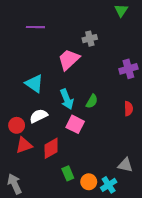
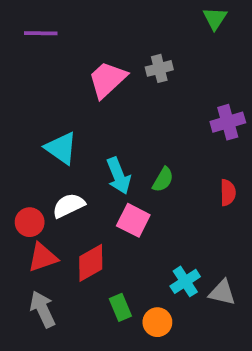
purple line: (35, 27) -> (41, 33), moved
pink trapezoid: (69, 59) -> (107, 80), moved
gray arrow: (15, 184) -> (43, 309), moved
cyan cross: (109, 185) -> (185, 281), moved

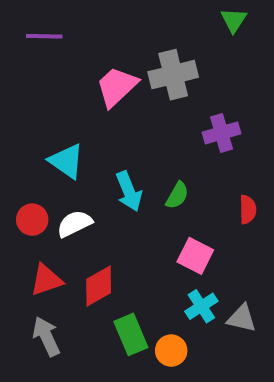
gray cross: (159, 68) -> (173, 75), size x1.6
purple cross: (228, 122) -> (222, 133), moved
pink square: (133, 220) -> (195, 256), moved
red circle: (30, 222) -> (32, 220), moved
green rectangle: (120, 307) -> (131, 334), size x1.4

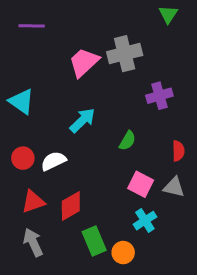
cyan triangle: (66, 161) -> (21, 101), moved
cyan arrow: (129, 191) -> (82, 120), moved, turned -112
gray triangle: (242, 318) -> (174, 187), moved

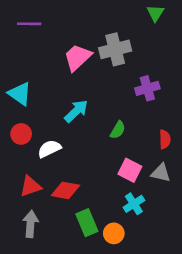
red circle: (23, 158) -> (21, 134), moved
red diamond: (71, 206) -> (65, 190), turned 40
gray arrow: (33, 242) -> (31, 224), turned 30

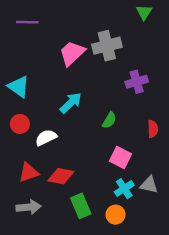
gray triangle: (161, 173) -> (149, 185), moved
gray arrow: (31, 224) -> (29, 207), turned 80
orange circle: (114, 233) -> (116, 215), moved

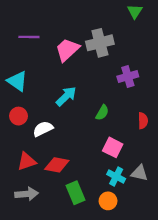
purple line: (27, 22) -> (29, 37), moved
cyan cross: (124, 189) -> (116, 177), turned -30

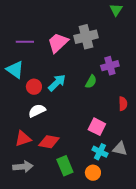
purple line: (29, 37) -> (25, 42), moved
green semicircle: (102, 113) -> (91, 82), moved
red circle: (18, 116) -> (34, 87), moved

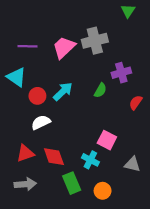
red semicircle: (123, 104) -> (136, 103), moved, turned -144
red diamond: (49, 142) -> (54, 157), turned 60
cyan cross: (100, 152) -> (90, 160), moved

